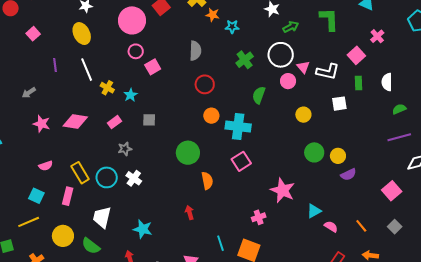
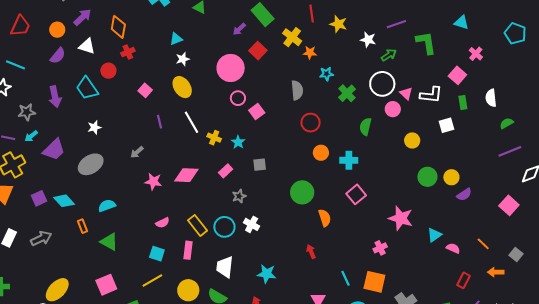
cyan star: (232, 27) -> (326, 74), moved
pink square: (33, 34) -> (145, 90), moved
cyan cross: (238, 126) -> (349, 160), size x0.7
gray square: (395, 227) -> (516, 255), moved

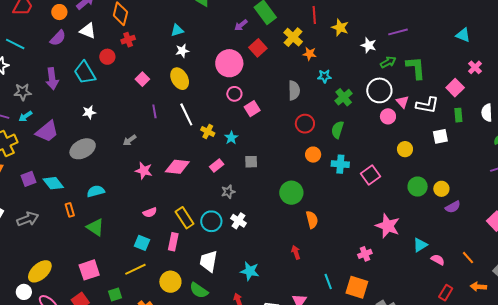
green L-shape: (426, 43) -> (416, 68), moved
green semicircle: (365, 127) -> (338, 130), moved
pink square: (356, 194) -> (370, 175), moved

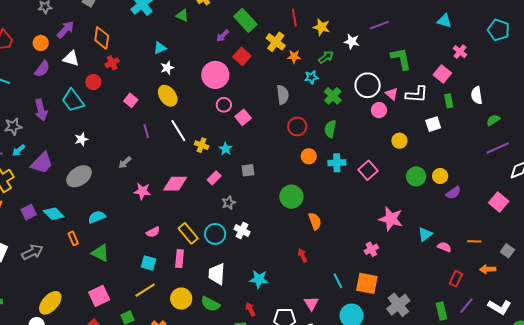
green arrow: (388, 62) -> (326, 57), moved
orange line: (468, 258) -> (474, 241), turned -40

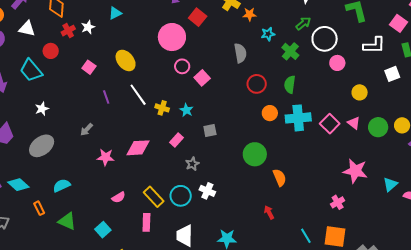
green arrow: (326, 57) -> (303, 23), moved
white star: (167, 68) -> (88, 27), moved
pink triangle: (392, 94) -> (354, 123), moved
cyan cross: (337, 163) -> (298, 118), size x1.4
cyan square: (149, 263) -> (103, 230), moved, turned 35

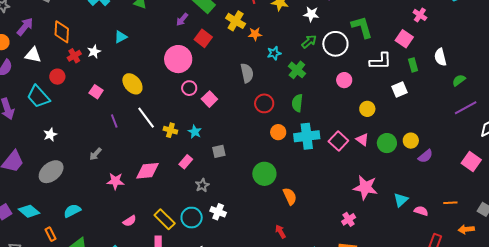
white circle: (325, 39) -> (335, 44), moved

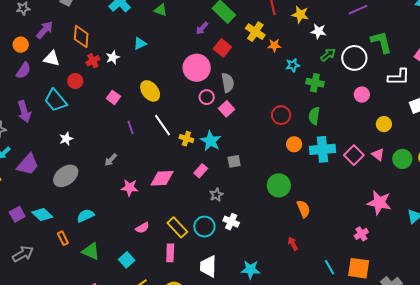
white star: (311, 14) -> (318, 31), moved
green cross: (297, 70) -> (315, 83), turned -30
gray semicircle: (247, 73) -> (228, 83), moved
cyan star: (195, 132) -> (211, 141), size x1.5

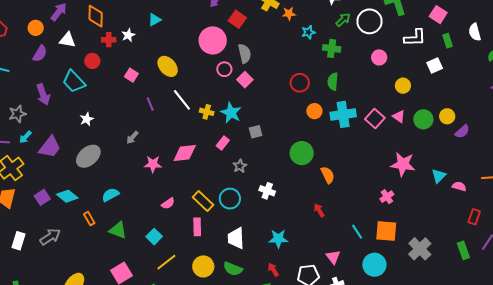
red cross: (93, 61) -> (109, 40), turned 32
white cross: (231, 222) -> (267, 191), moved

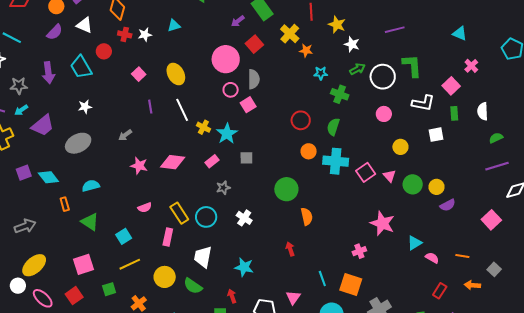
gray arrow: (50, 237) -> (25, 226), moved

